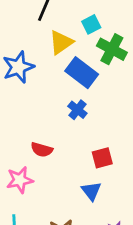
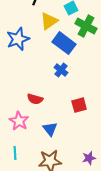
pink star: (20, 180) -> (19, 121), turned -30
blue triangle: (91, 191) -> (50, 129), moved

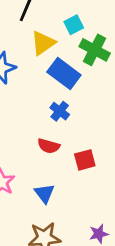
red semicircle: (35, 99) -> (49, 146), moved

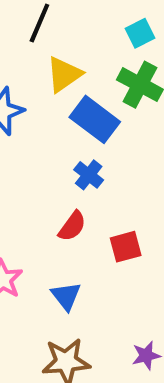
cyan square: (74, 25) -> (140, 33), moved
red semicircle: (49, 146) -> (72, 226), turned -70

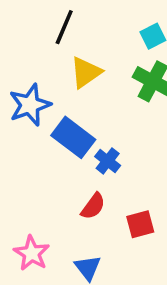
blue rectangle: (95, 119) -> (73, 137), moved

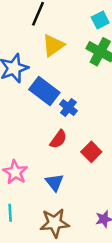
red square: (140, 224) -> (91, 152), turned -30

